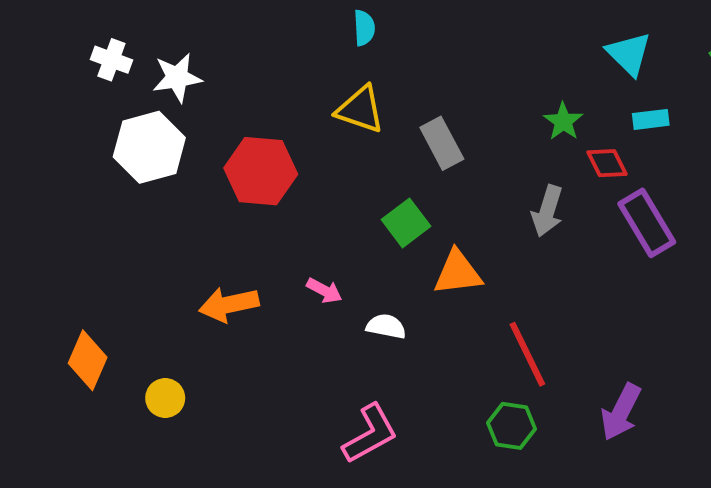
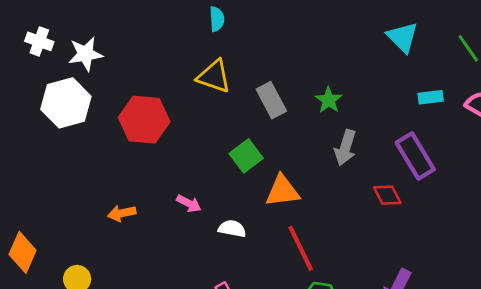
cyan rectangle: (651, 119) -> (431, 97), moved
green star: (563, 121) -> (329, 100), moved
red diamond: (607, 163) -> (387, 195), moved
orange arrow: (229, 304) -> (122, 213), size x0.7
red line: (527, 354) -> (301, 248), moved

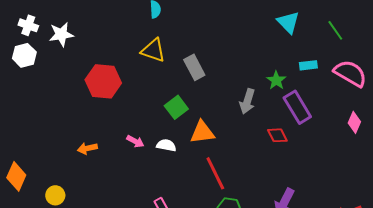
green star: (329, 100) -> (276, 80), moved
white hexagon: (66, 103) -> (24, 55), moved, size x0.7
white semicircle: (232, 229) -> (166, 145), moved

